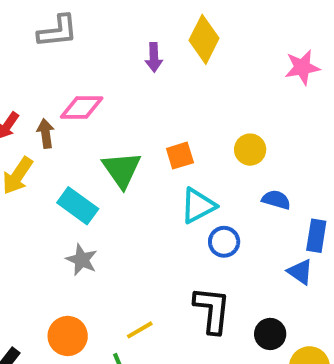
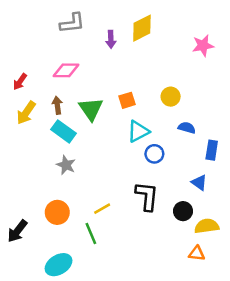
gray L-shape: (58, 31) -> (72, 23), moved
yellow diamond: (204, 39) -> (142, 28), turned 36
brown arrow: (46, 134) -> (57, 105), moved
blue triangle: (300, 272) -> (199, 182), moved

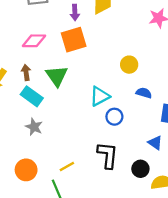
orange square: (127, 100) -> (74, 40), moved, size x1.6

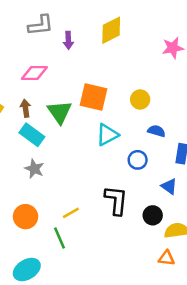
purple arrow: (75, 12) -> (68, 40), moved
orange square: (74, 40) -> (94, 97), moved, turned 30
blue circle: (114, 117) -> (138, 160), moved

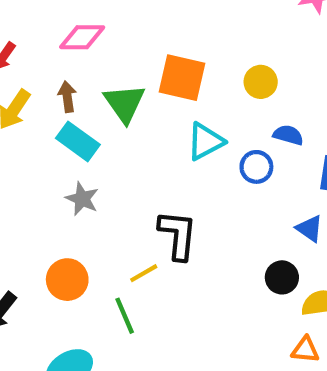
blue circle: (138, 160) -> (256, 167), moved
black L-shape: (116, 200) -> (178, 235), moved

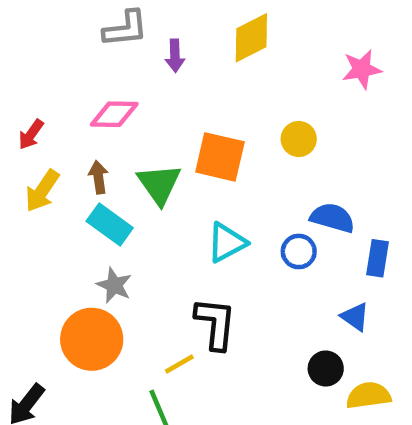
yellow circle: (261, 82) -> (299, 139), moved
blue semicircle: (288, 135) -> (332, 218), size x1.4
cyan triangle: (205, 141) -> (227, 242), moved
orange circle: (67, 280) -> (92, 339), moved, size x1.4

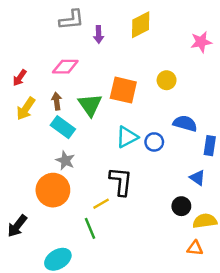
blue circle: (299, 251) -> (154, 142), moved

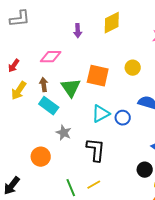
gray L-shape: (71, 20) -> (20, 19), moved
gray star: (65, 160) -> (64, 133), moved
orange circle: (53, 190) -> (41, 157), size x0.7
yellow line: (101, 204) -> (94, 185), moved

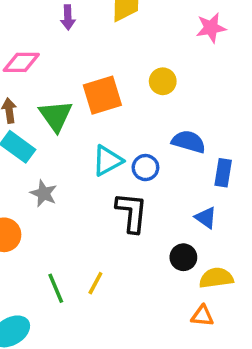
orange square: (98, 76) -> (102, 95), turned -30
black L-shape: (96, 150) -> (132, 212), moved
yellow line: (94, 185) -> (95, 283), turned -32

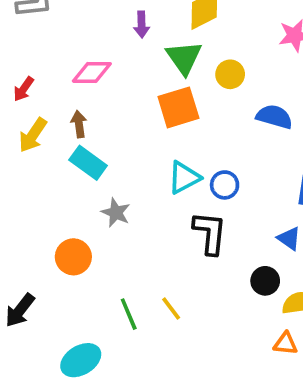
yellow circle: (163, 81) -> (230, 74), moved
green triangle: (56, 116) -> (184, 58), moved
blue semicircle: (189, 142) -> (274, 117), moved
yellow line: (95, 283) -> (171, 308), turned -65

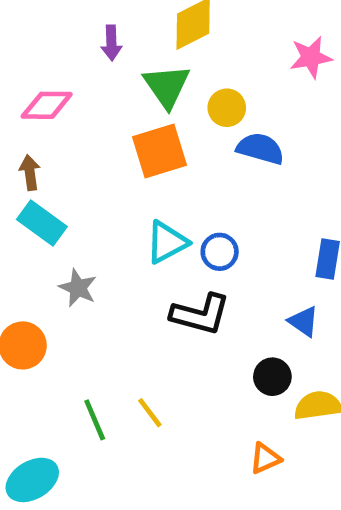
blue semicircle: (274, 117) -> (260, 149), moved
black L-shape: (210, 233) -> (200, 314), turned 99
orange triangle: (285, 344) -> (265, 458), moved, turned -30

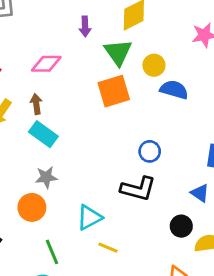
cyan triangle: (167, 242) -> (89, 217), moved
gray star: (78, 288) -> (46, 177), moved, turned -30
yellow line: (150, 413) -> (108, 248), turned -30
green line: (95, 420) -> (52, 252), moved

